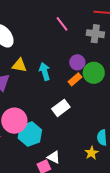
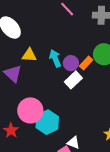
purple circle: (77, 62) -> (71, 63), moved
white rectangle: (61, 108) -> (73, 80), moved

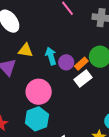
white rectangle: (73, 80) -> (83, 79), moved
pink circle: (30, 110) -> (39, 92), moved

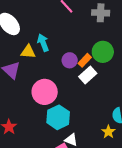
cyan arrow: (51, 56) -> (43, 43), moved
cyan hexagon: (37, 119) -> (58, 117), moved

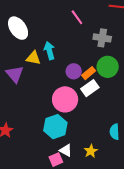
gray cross: (101, 13) -> (102, 38), moved
pink circle: (45, 92) -> (65, 99), moved
yellow star: (108, 132) -> (91, 151), moved

